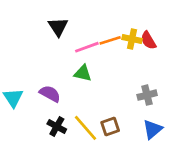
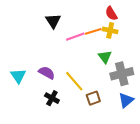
red semicircle: (148, 40) -> (111, 13), moved
green triangle: (83, 73) -> (105, 57), moved, turned 40
gray cross: (147, 95) -> (122, 74), size x1.5
yellow line: (86, 128) -> (74, 81), moved

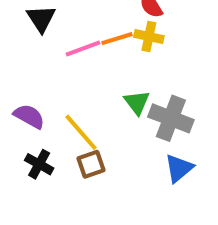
green triangle: (105, 57) -> (137, 102), moved
gray cross: (122, 74) -> (171, 118), turned 35
brown square: (93, 98) -> (91, 164), moved

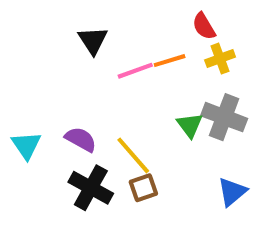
yellow cross: (149, 37) -> (220, 59), moved, turned -32
gray cross: (171, 118) -> (224, 117), moved
black cross: (39, 164) -> (91, 188), size x1.5

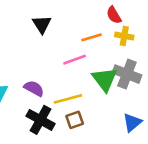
yellow cross: (220, 59) -> (124, 36), turned 30
pink line: (135, 71) -> (75, 60), moved
green triangle: (190, 125) -> (105, 79), size x1.5
yellow line: (133, 155) -> (68, 99), turned -64

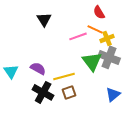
yellow cross: (124, 36) -> (107, 38), moved, turned -32
orange line: (92, 37) -> (95, 29), moved, turned 42
pink line: (75, 60) -> (78, 36), moved

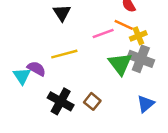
purple semicircle: (38, 68) -> (36, 69), moved
yellow line: (64, 76) -> (64, 54), moved
brown square: (69, 92) -> (92, 101), turned -32

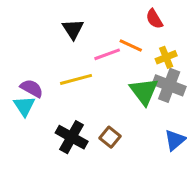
orange line: (124, 25) -> (131, 45), moved
pink line: (103, 33) -> (107, 54), moved
purple semicircle: (36, 69) -> (32, 88), moved

